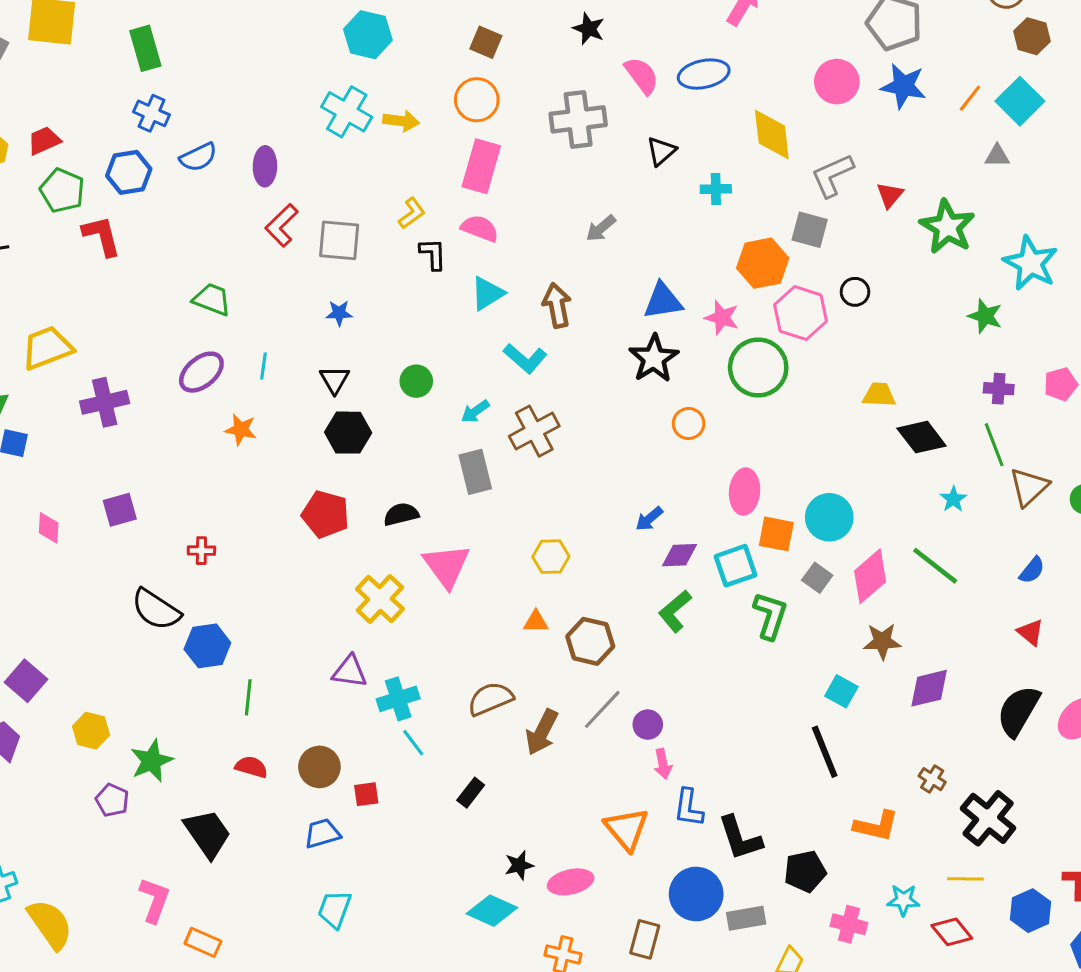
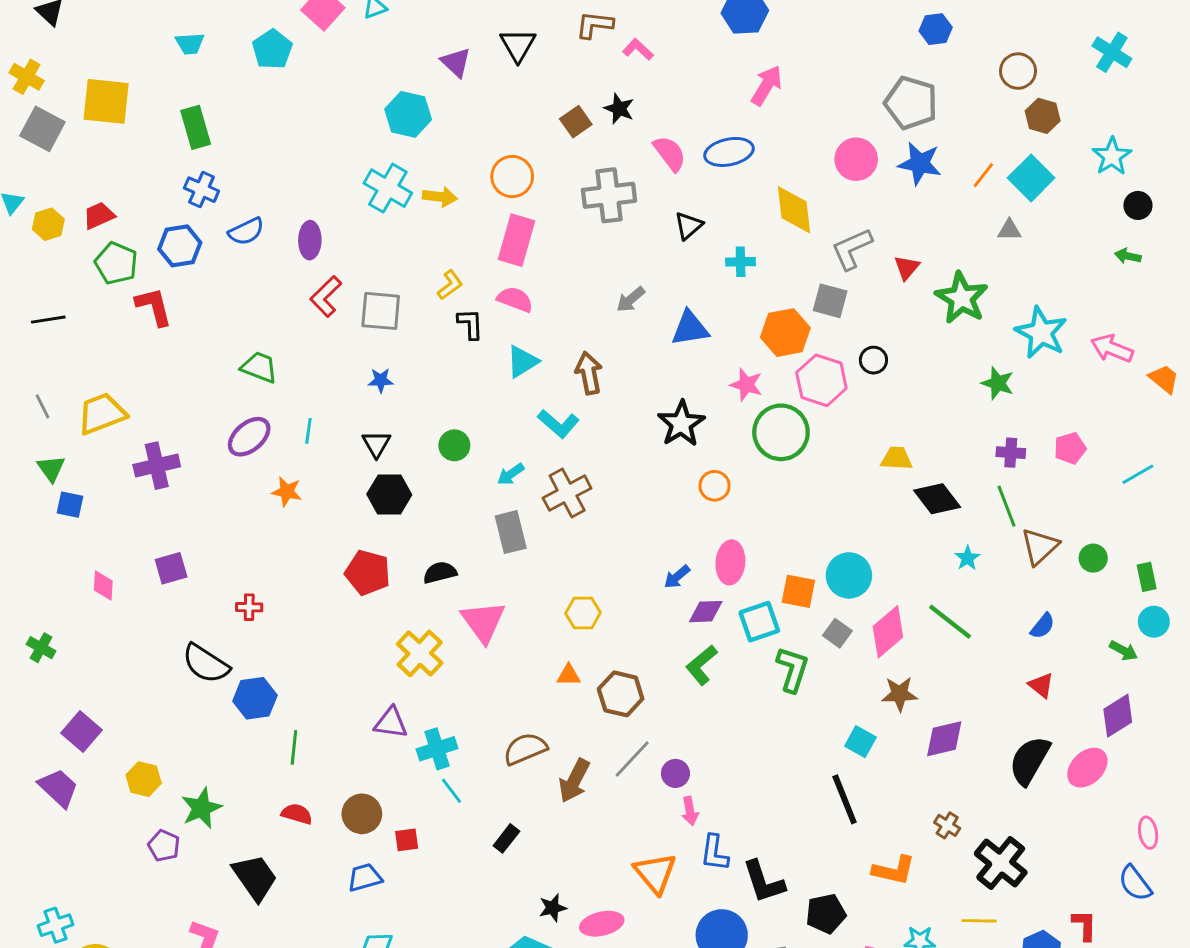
brown square: (486, 42) -> (576, 122), moved, turned 32
blue triangle: (663, 301) -> (690, 328), moved
pink ellipse: (745, 492) -> (730, 562), moved

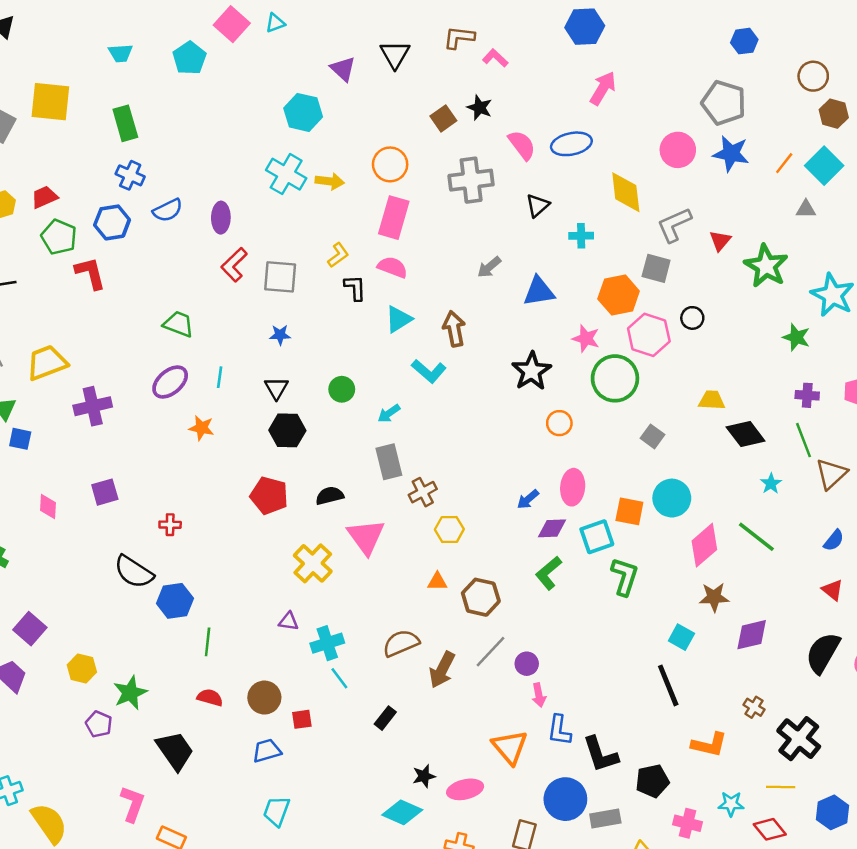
brown cross: (567, 493) -> (423, 492), moved, size x0.7
gray square: (837, 633) -> (652, 436), moved
purple triangle: (391, 723) -> (289, 621), size x0.7

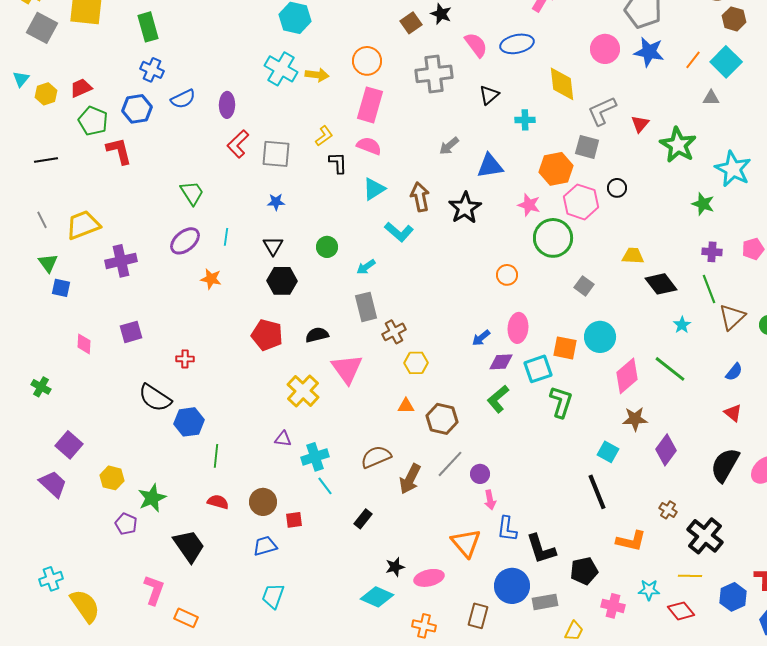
green trapezoid: (179, 324) -> (192, 193), turned 36
black star: (532, 371) -> (465, 208), moved
purple diamond: (752, 635) -> (666, 450), turned -40

